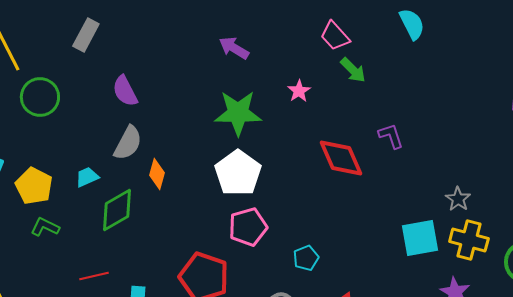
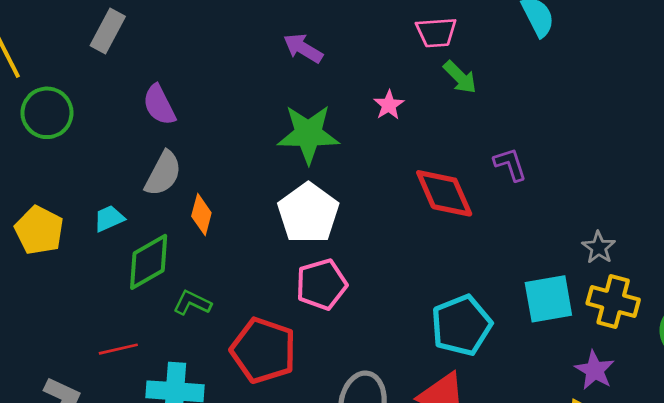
pink trapezoid: (335, 36) -> (436, 32), turned -52
green L-shape: (45, 227) -> (192, 303), moved
cyan pentagon: (306, 258) -> (461, 325), moved, size x1.8

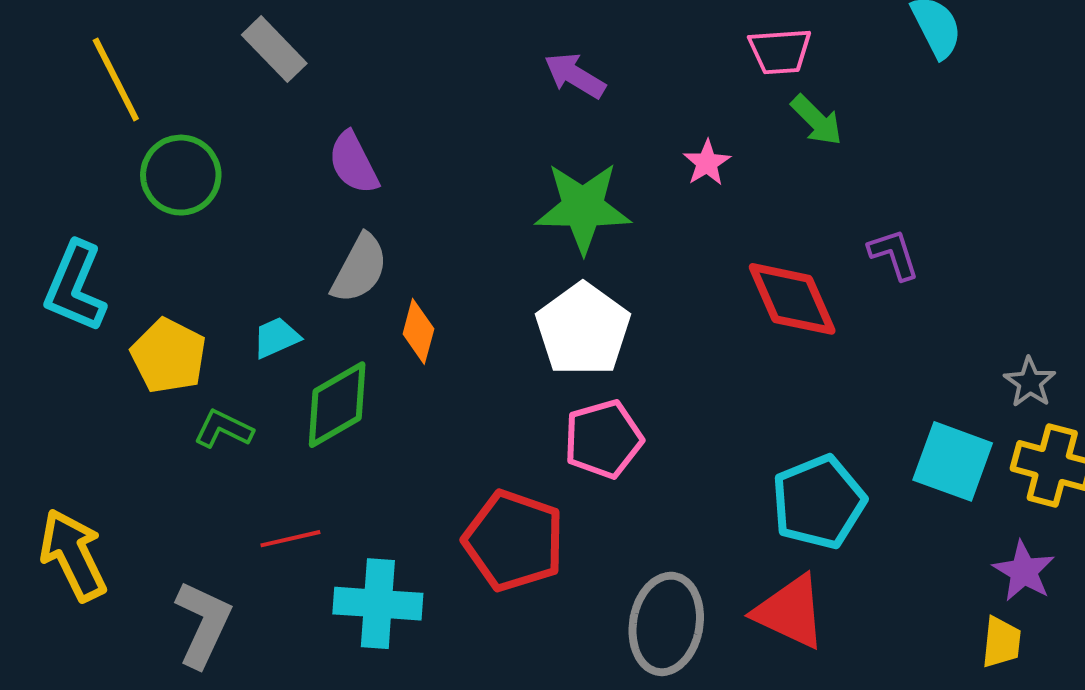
gray rectangle: (108, 31) -> (274, 49), turned -72
cyan square: (548, 299) -> (953, 461), turned 30
green L-shape: (192, 303) -> (223, 429), moved

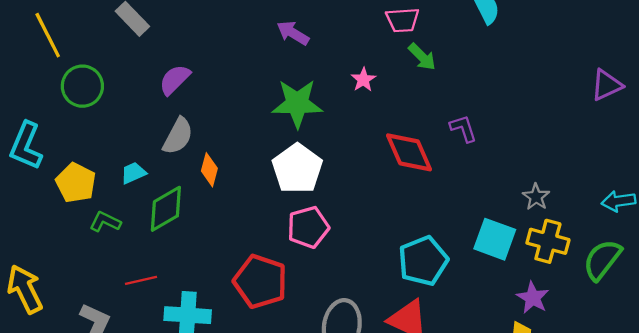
purple semicircle: (353, 163) -> (175, 80), turned 72

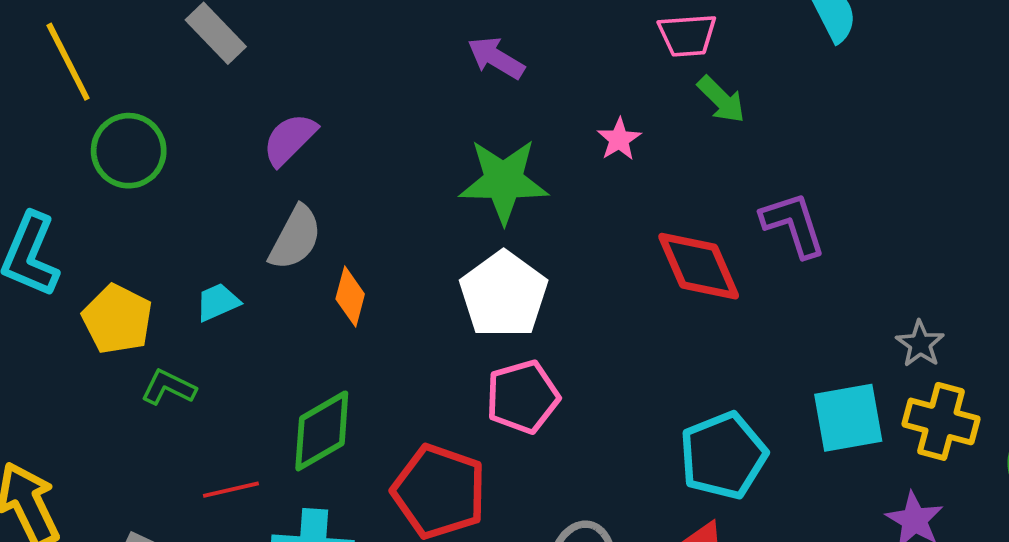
purple L-shape: (463, 128) -> (793, 225), size x1.4
green diamond: (166, 209) -> (322, 431), moved
cyan square: (495, 239) -> (848, 418), turned -30

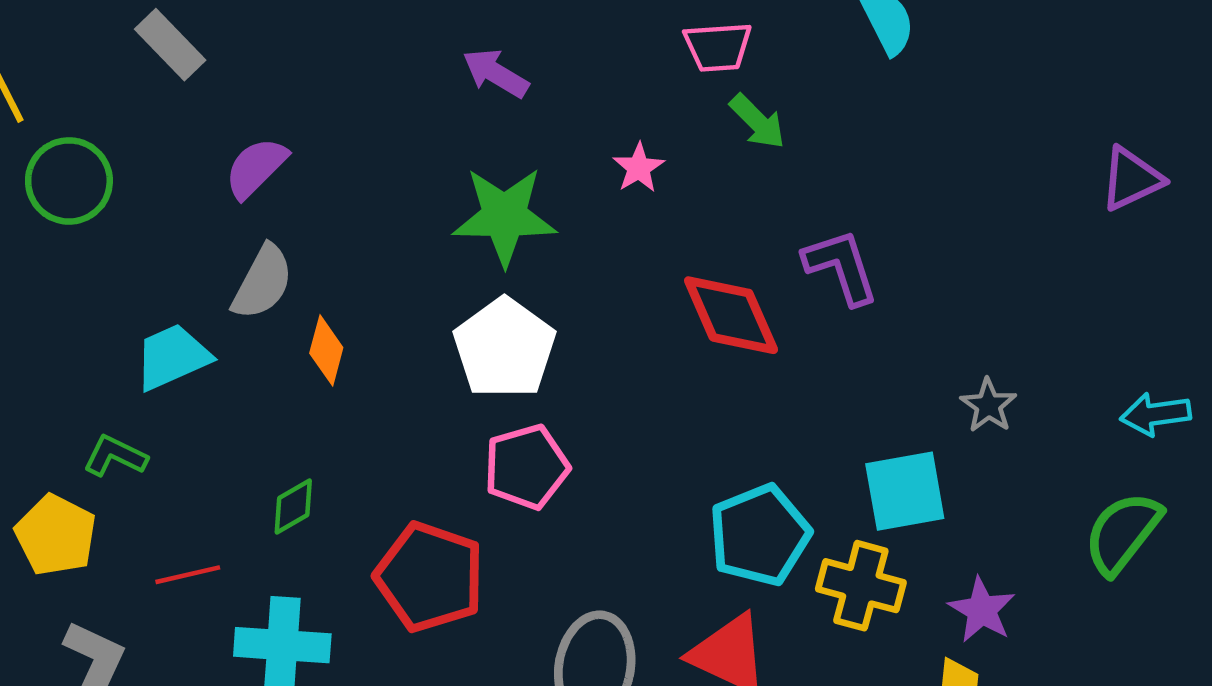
cyan trapezoid: (218, 302) -> (172, 357), size x1.5
yellow pentagon: (117, 319) -> (56, 535), moved
yellow cross: (941, 421) -> (861, 586), moved
green diamond: (322, 431) -> (293, 507), size x0.6

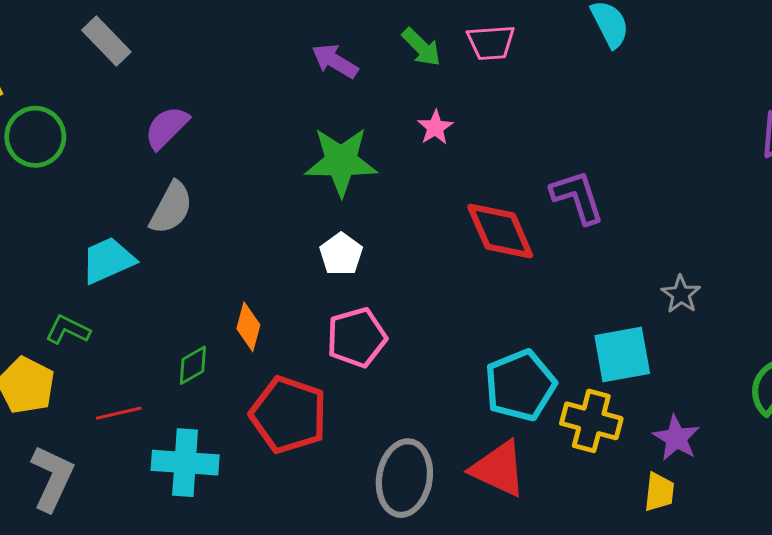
green arrow: (757, 122) -> (421, 47), moved
white pentagon: (504, 348) -> (341, 254), size x0.6
orange diamond: (326, 350) -> (248, 327), moved

